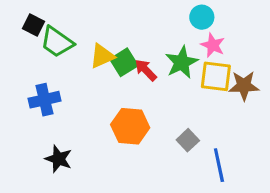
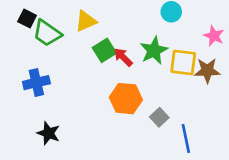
pink star: (213, 45) -> (214, 36), moved
yellow triangle: (102, 56) -> (86, 21), moved
orange hexagon: (130, 126) -> (126, 99), moved

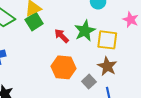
green square: (104, 50) -> (34, 22), moved
brown star: (207, 71) -> (107, 66), moved, turned 30

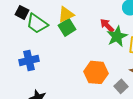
red arrow: (61, 36) -> (107, 25), moved

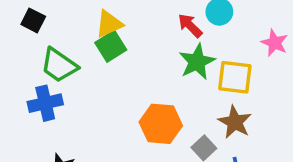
green trapezoid: (37, 23) -> (59, 65), moved
red arrow: (107, 25) -> (190, 26), moved

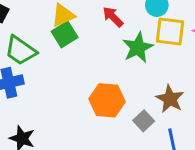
red arrow: (190, 26) -> (113, 17), moved
yellow square: (235, 77) -> (170, 31), moved

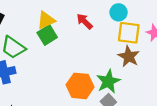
green star: (138, 48) -> (108, 81), moved
brown star: (170, 99) -> (129, 56), moved

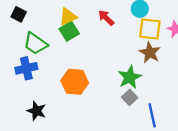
orange hexagon: (80, 86) -> (75, 82), moved

